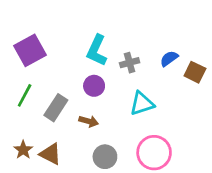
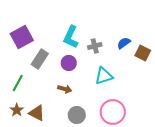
green line: (25, 95) -> (18, 83), moved
gray rectangle: (56, 108) -> (40, 59), moved

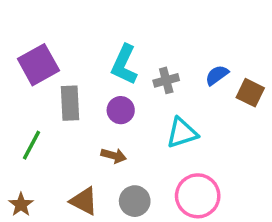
gray rectangle: (40, 59) -> (70, 103), turned -36
brown star: (17, 110) -> (21, 205), moved
brown triangle: (37, 113) -> (84, 201), moved

